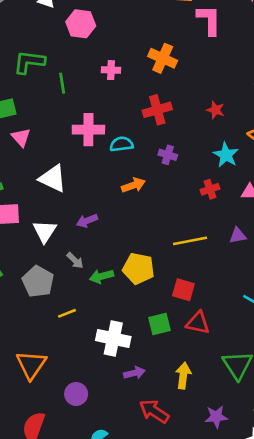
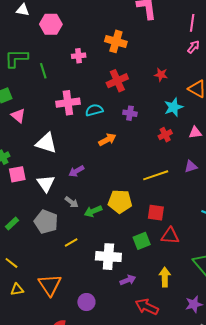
cyan star: (226, 155) -> (174, 107), turned 30

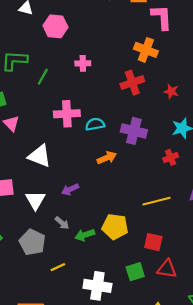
orange cross: (116, 41) -> (146, 50), moved
green line: (43, 71) -> (43, 77), turned 42
red cross: (117, 81) -> (132, 83), moved
purple cross: (130, 113) -> (134, 131), size x1.6

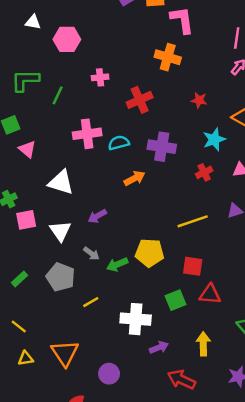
red cross: (132, 83) -> (140, 100), moved

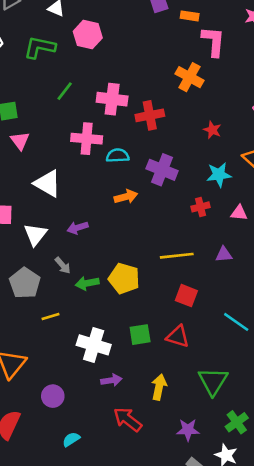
pink cross: (100, 77) -> (112, 99), moved, size x1.6
green L-shape: (25, 80) -> (40, 47), moved
red square: (193, 266) -> (186, 296), moved

